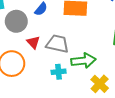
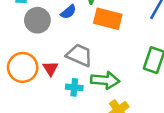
red triangle: (33, 42) -> (50, 68), moved

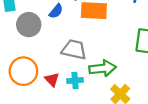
red triangle: (50, 68) -> (52, 80), moved

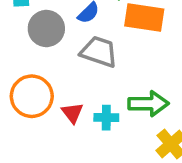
gray trapezoid: (74, 50) -> (99, 52), moved

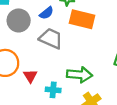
cyan cross: (106, 118) -> (53, 90), moved

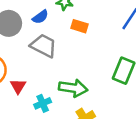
orange rectangle: (82, 19) -> (80, 26), size x0.6
cyan cross: (53, 90) -> (43, 103), turned -32

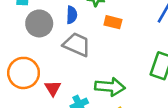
blue semicircle: (40, 17) -> (72, 15), turned -49

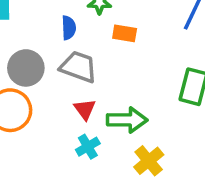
gray circle: (39, 23) -> (26, 68), moved
red triangle: (53, 88) -> (85, 109), moved

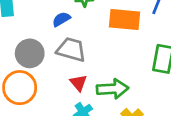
blue semicircle: (69, 28) -> (61, 19), turned -114
orange rectangle: (125, 33) -> (125, 19), moved, size x1.6

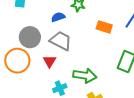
orange rectangle: (125, 19) -> (104, 27), size x0.7
red triangle: (79, 83) -> (50, 61), moved

